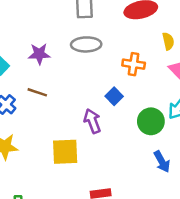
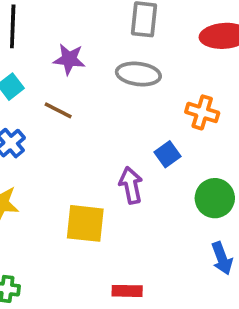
purple star: (39, 54) -> (69, 59), moved
brown line: (37, 92) -> (58, 110), moved

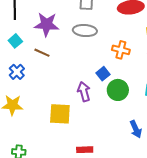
purple star: (69, 59) -> (47, 24), size x1.4
green circle: (215, 198) -> (118, 90), moved

